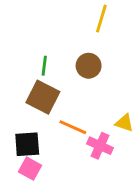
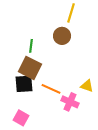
brown circle: (89, 66) -> (62, 36), moved
black square: (27, 144) -> (24, 84), moved

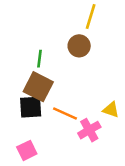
pink cross: (70, 102) -> (89, 130), turned 36
pink square: (21, 118) -> (27, 150), turned 35

